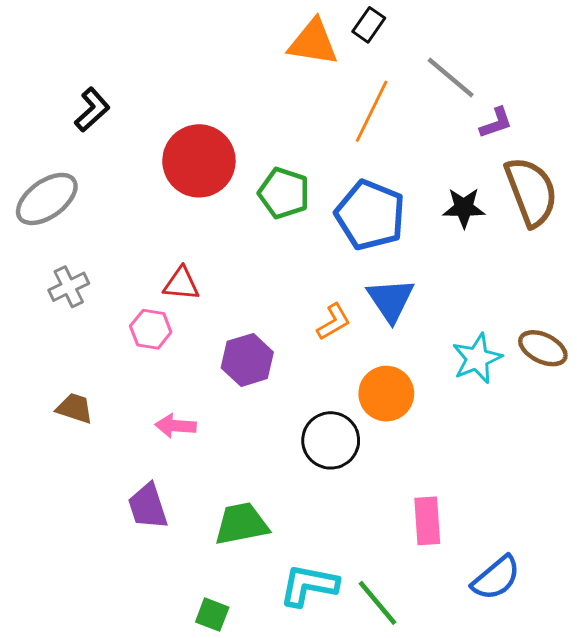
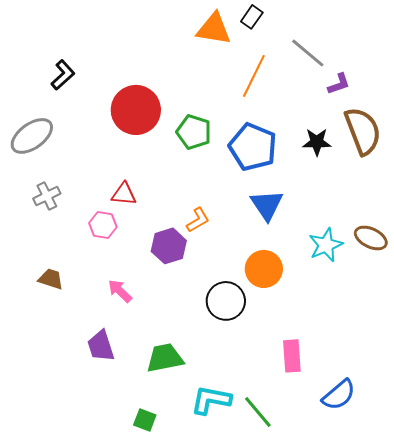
orange L-shape: (334, 322) -> (198, 220), moved
pink arrow: (176, 426) -> (120, 291), turned 40

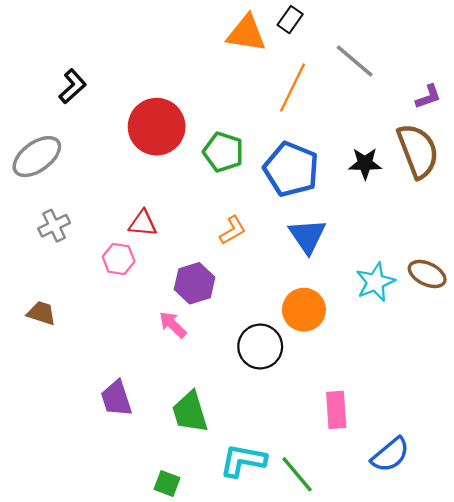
purple L-shape: (339, 84) -> (428, 97), moved
orange L-shape: (198, 220) -> (233, 230), moved
brown trapezoid: (51, 279) -> (41, 313), moved
pink arrow: (120, 291) -> (173, 325), moved
green trapezoid: (165, 358) -> (190, 412), turned -96

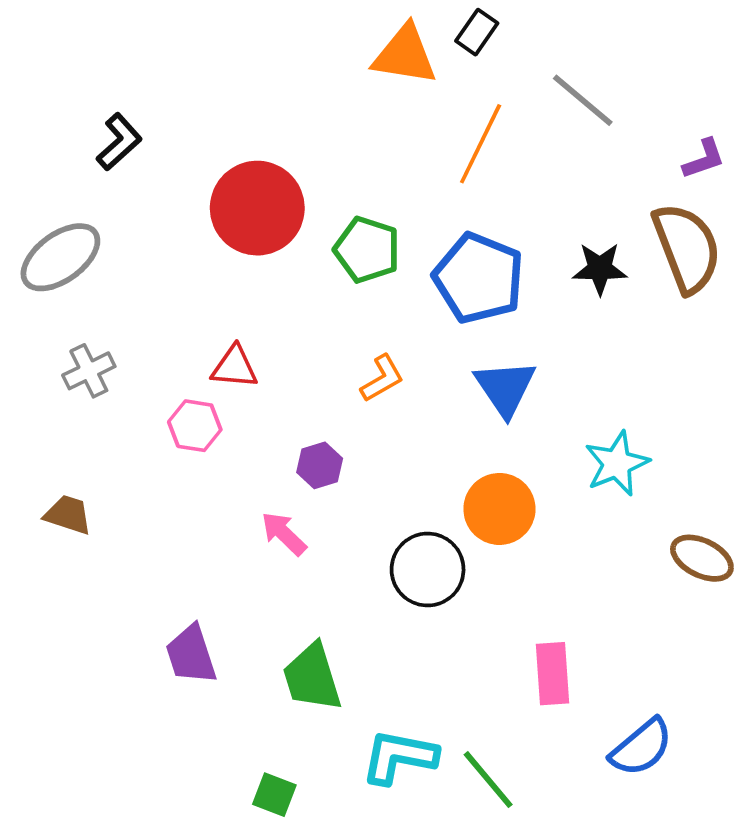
brown ellipse: (427, 274) -> (702, 558), moved
purple hexagon: (195, 283) -> (320, 465), size x0.7

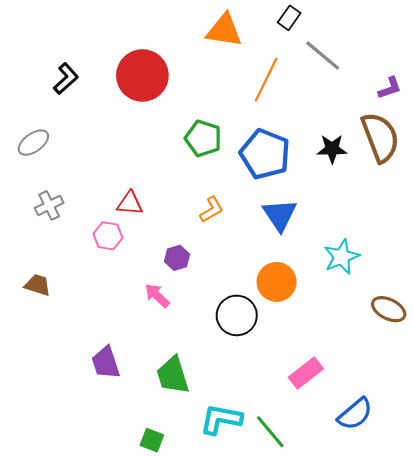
black rectangle: (477, 32) -> (289, 18), moved
red circle: (257, 208) -> (142, 75), moved
gray ellipse: (60, 257) -> (33, 143), size x0.7
pink rectangle: (552, 674) -> (306, 373), turned 56

